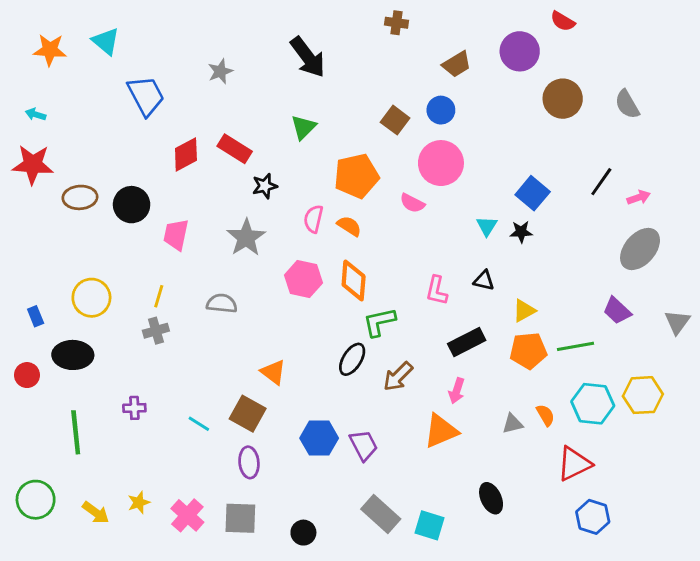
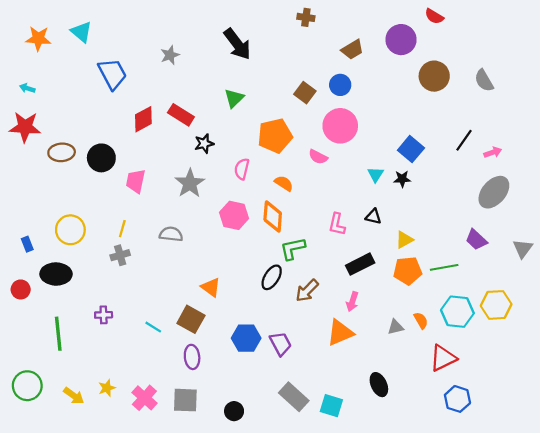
orange semicircle: (349, 226) -> (284, 183), moved

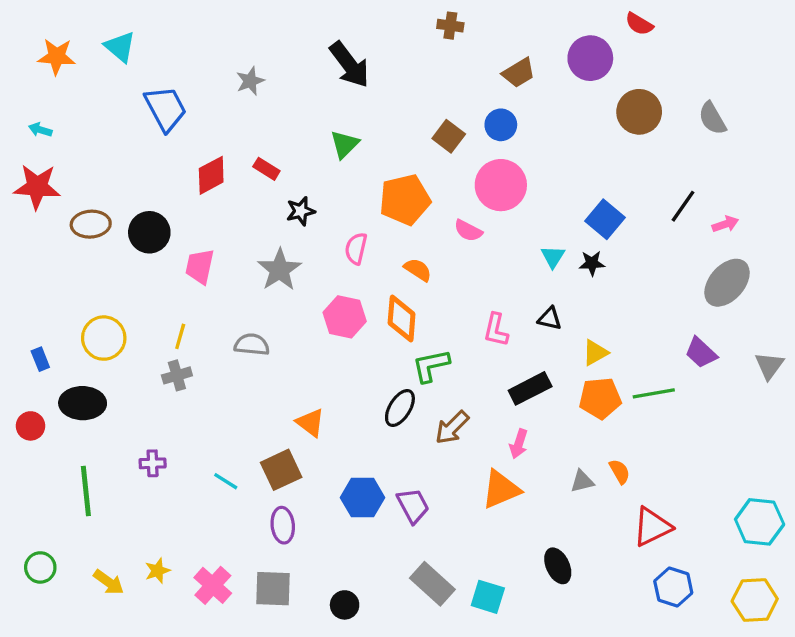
red rectangle: (181, 115) -> (266, 169), size x0.7
yellow hexagon: (496, 305) -> (755, 600), moved
cyan hexagon: (457, 312) -> (760, 522), moved
brown square: (191, 319) -> (281, 470), turned 36
green circle: (27, 386) -> (40, 567), size x0.7

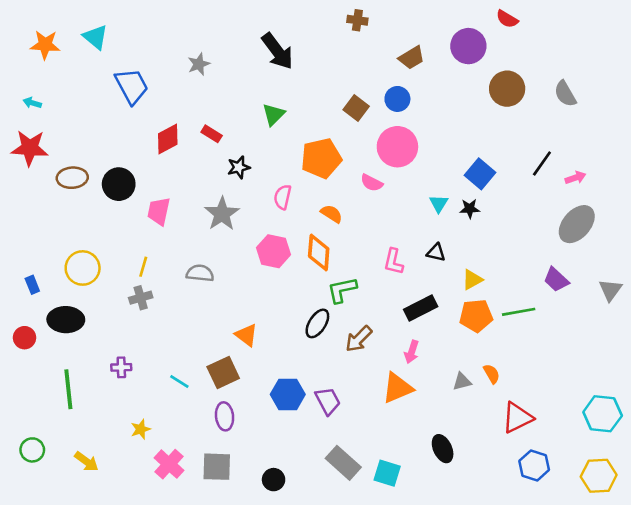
yellow star: (157, 571) -> (141, 429), moved

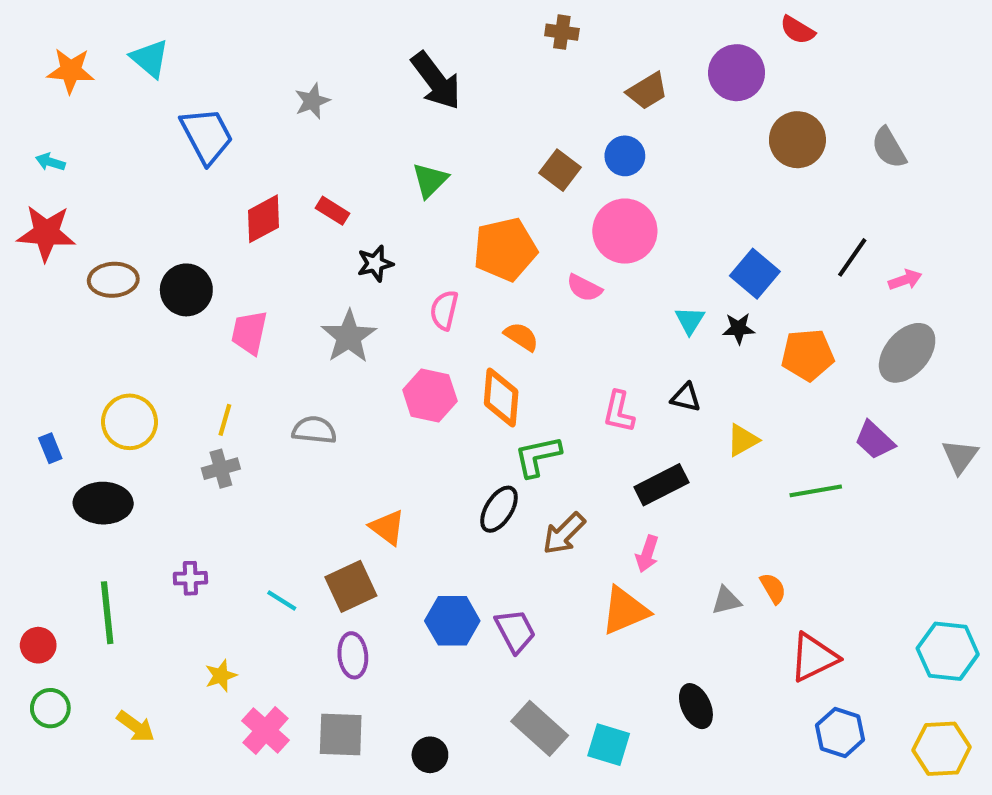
orange pentagon: (476, 316) -> (808, 355), moved
red circle: (25, 338) -> (38, 645), moved

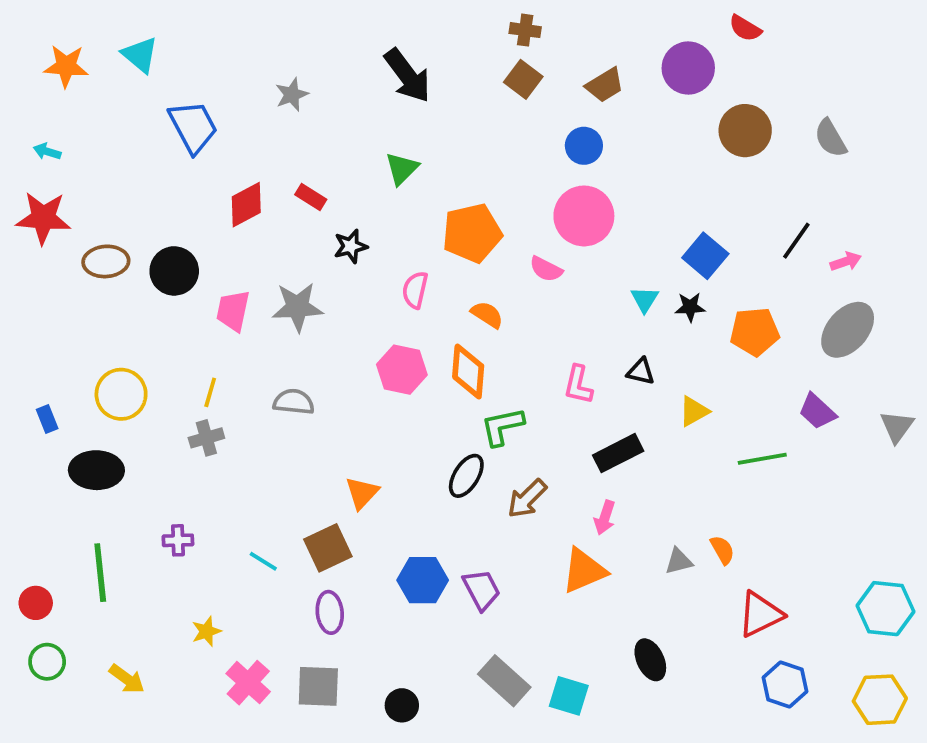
brown square: (560, 170) -> (523, 79), moved
gray star: (349, 337) -> (297, 307), moved, turned 30
orange triangle: (387, 527) -> (362, 493), turned 36

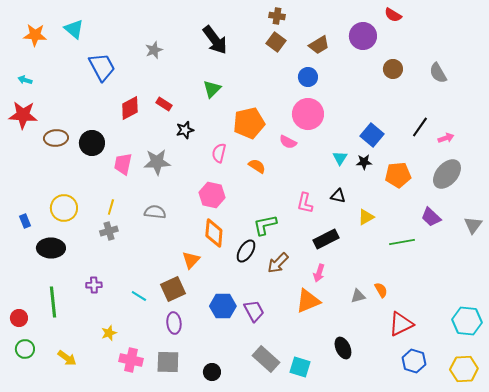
brown circle: (745, 131) -> (393, 69), size x0.7
orange diamond: (468, 372) -> (214, 233), moved
pink cross: (248, 683) -> (131, 360), turned -30

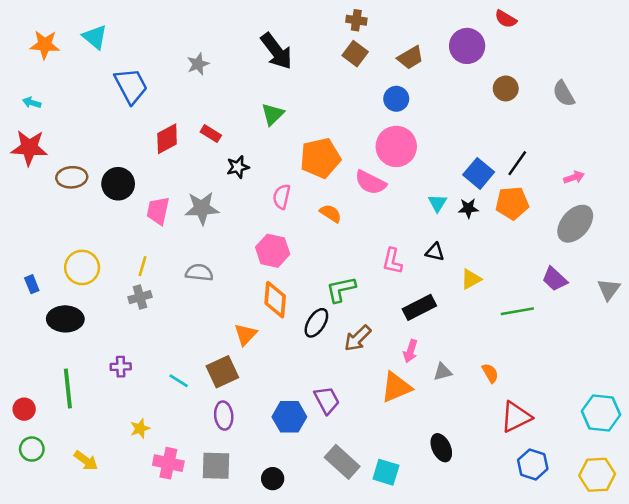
black line: (420, 127) -> (517, 163), moved
pink semicircle: (288, 142) -> (370, 182), size x1.4
orange pentagon: (398, 175) -> (512, 203), moved
gray triangle: (358, 296) -> (443, 372), moved
blue hexagon: (223, 306) -> (289, 417), moved

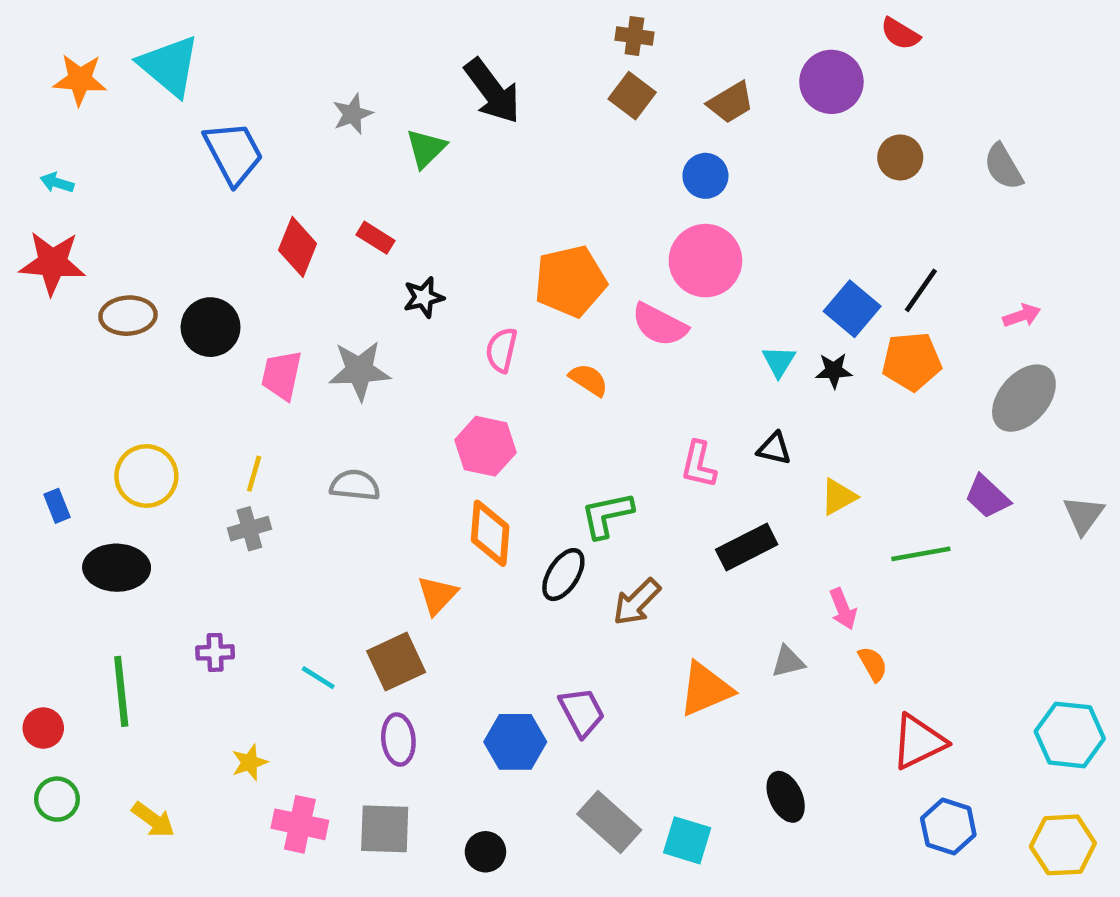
cyan triangle: (95, 37) -> (169, 66), size x1.4
green triangle: (273, 114) -> (426, 148), moved
red diamond: (167, 139) -> (298, 247), turned -40
pink arrow: (410, 351) -> (843, 609), moved, turned -40

